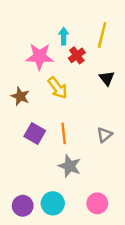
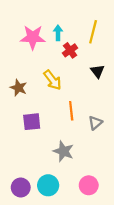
pink star: (40, 57) -> (33, 37), moved
purple square: (35, 134) -> (32, 122), turned -36
orange line: (64, 134) -> (71, 111), moved

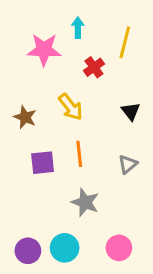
cyan arrow: (58, 33) -> (78, 28), moved
black triangle: (97, 71) -> (131, 111), moved
orange line: (71, 111) -> (79, 154), moved

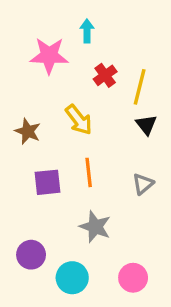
yellow line: (125, 42) -> (140, 87), moved
purple circle: (28, 251) -> (31, 255), moved

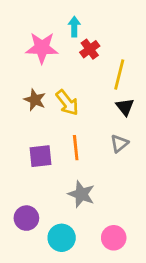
red cross: (105, 75) -> (90, 49), moved
brown star: (28, 131) -> (35, 100), moved
gray triangle: (143, 184) -> (119, 143), moved

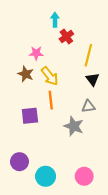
pink star: (42, 48) -> (36, 53), moved, size x0.6
gray triangle: (119, 143) -> (88, 106), turned 32
orange line: (76, 148) -> (51, 100), moved
gray star: (81, 194) -> (74, 126), moved

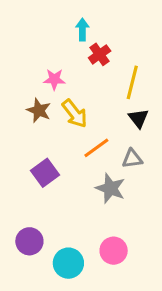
orange line: (51, 100) -> (96, 148), moved, turned 60
purple square: (30, 116) -> (45, 173), turned -30
pink circle: (84, 176) -> (114, 251), moved

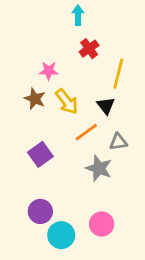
cyan arrow: (82, 29) -> (78, 15), moved
black triangle: (138, 118) -> (106, 106), moved
purple circle: (29, 241) -> (40, 211), moved

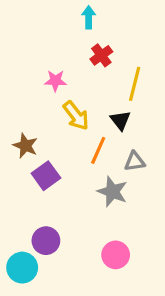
brown star: (35, 99) -> (25, 146), moved
orange line: (86, 132) -> (98, 150), turned -30
cyan circle: (61, 235) -> (22, 268), moved

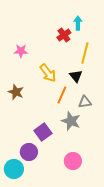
cyan arrow: (89, 17) -> (78, 23), moved
pink star: (55, 81) -> (21, 51), moved
purple square: (46, 176) -> (43, 132), moved

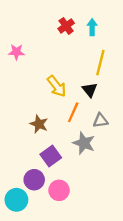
red cross: (64, 35) -> (66, 26), moved
pink star: (21, 51) -> (16, 52), moved
brown star: (16, 92) -> (39, 124), moved
pink circle: (73, 161) -> (59, 190), moved

